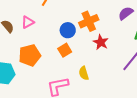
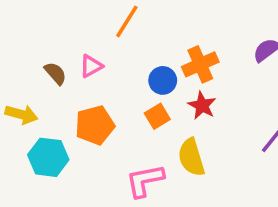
red star: (101, 42) -> (202, 105), moved
yellow semicircle: (84, 73) -> (191, 157), size x1.5

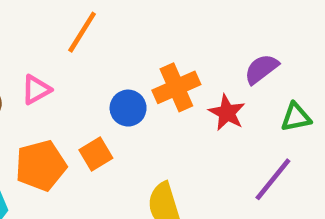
red star: (202, 105) -> (227, 113), moved
orange square: (157, 116) -> (96, 154), moved

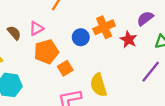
orange square: (96, 154) -> (65, 68), moved
orange pentagon: (41, 166) -> (46, 52), moved

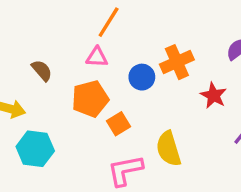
pink triangle: (36, 28) -> (97, 57), moved, turned 32
red star: (128, 39) -> (214, 95), moved

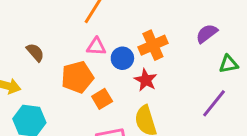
pink triangle: (97, 57) -> (96, 47), moved
red star: (214, 95) -> (146, 80), moved

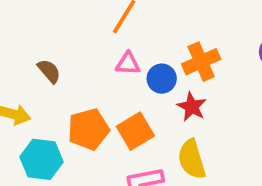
orange pentagon: (77, 77) -> (88, 129), moved
orange square: (102, 99) -> (135, 131), size x1.4

